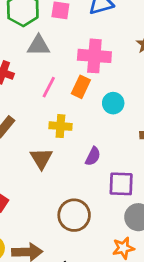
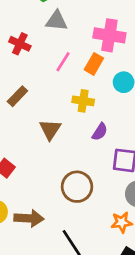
yellow cross: (60, 126) -> (83, 101), moved

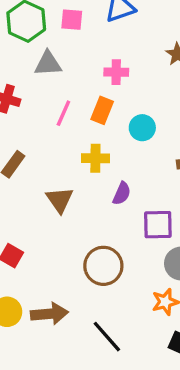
pink cross: (109, 35) -> (116, 72), size x0.6

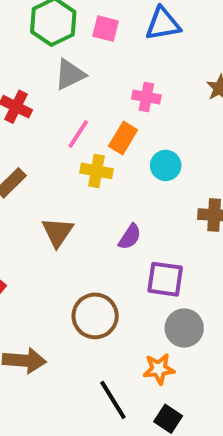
gray triangle: (48, 64) -> (70, 74), turned -32
yellow cross: (95, 158) -> (97, 171), moved
black line: (107, 337) -> (113, 400), moved

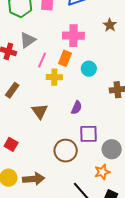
gray triangle: (70, 74) -> (28, 40), moved
pink cross: (146, 97) -> (73, 36), size x1.5
purple square: (165, 279) -> (88, 134), moved

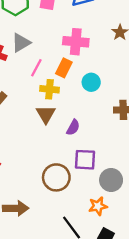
brown triangle: (40, 111) -> (46, 114), moved

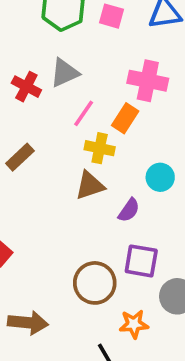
cyan circle: (91, 82) -> (160, 177), moved
brown triangle: (46, 114) -> (90, 185), turned 36
orange star: (98, 206) -> (134, 324), moved

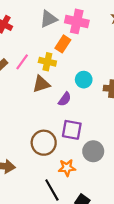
gray triangle: (65, 73) -> (49, 19), moved
pink line: (84, 113) -> (22, 62), moved

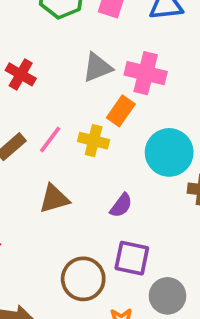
cyan circle: (84, 80) -> (169, 152), moved, size x1.6
brown triangle: (41, 84) -> (54, 199), moved

